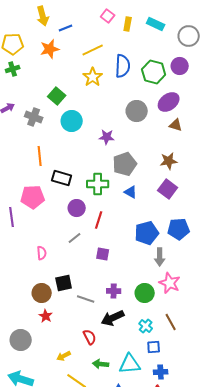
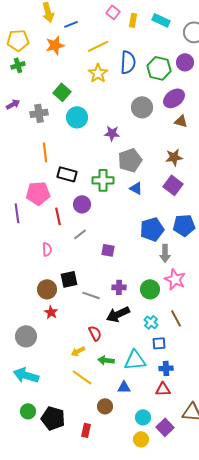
gray cross: (34, 117) -> (39, 113), turned -30
red line: (99, 220) -> (58, 216), moved, turned -30
yellow arrow: (64, 356) -> (78, 351), moved

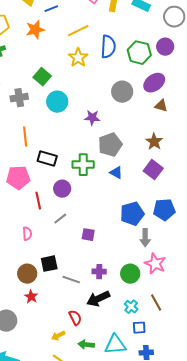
brown star: (174, 157) -> (154, 142), turned -30

